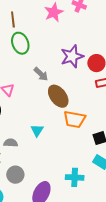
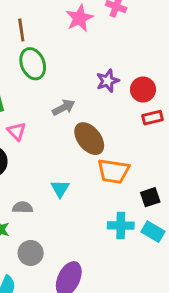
purple star: (72, 56) -> (108, 81), size x0.7
gray arrow: (41, 74) -> (64, 107), turned -70
cyan cross: (75, 177) -> (121, 226), moved

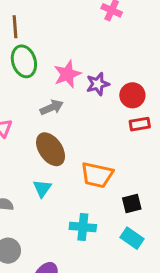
pink star: (80, 18) -> (67, 74), moved
brown ellipse: (89, 139) -> (51, 149), moved
cyan cross: (121, 226) -> (83, 227), moved

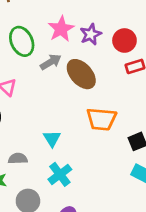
green ellipse: (24, 61) -> (22, 41), moved
brown ellipse: (51, 149) -> (81, 74), moved
cyan cross: (83, 227) -> (60, 174), moved, turned -35

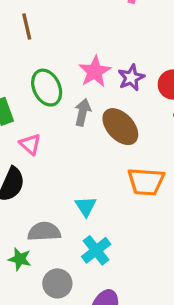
gray arrow: (51, 62) -> (83, 112), turned -45
gray semicircle: (18, 159) -> (44, 232), size x1.4

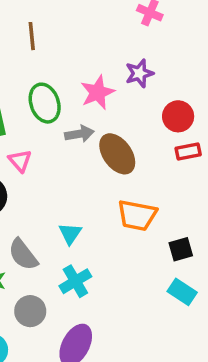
purple star: (131, 78) -> (139, 73), moved
gray arrow: (83, 112) -> (79, 134), turned 60
gray semicircle: (44, 232) -> (23, 255), turned -132

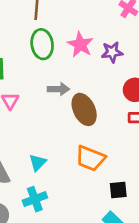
pink star: (97, 92) -> (80, 45), moved, turned -30
green ellipse: (45, 103) -> (42, 44), moved

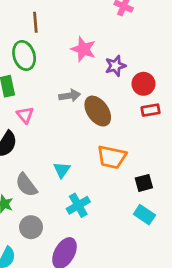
green ellipse: (42, 44) -> (24, 55), moved
purple star: (112, 52) -> (115, 66), moved
cyan cross: (35, 199) -> (78, 205), moved

